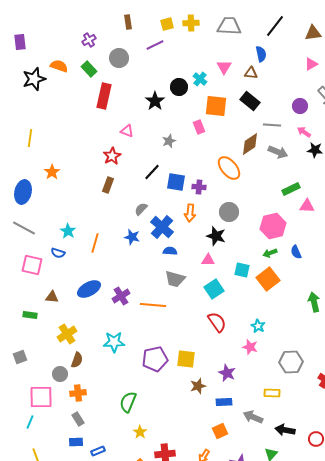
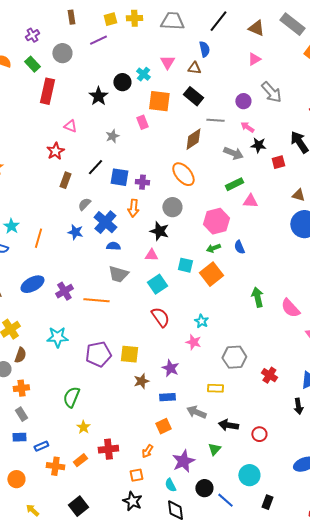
brown triangle: (313, 33) -> (256, 28), turned 30
gray arrow: (278, 152) -> (233, 153), moved
orange ellipse: (229, 168) -> (183, 174), moved
brown rectangle: (108, 185) -> (65, 180), moved

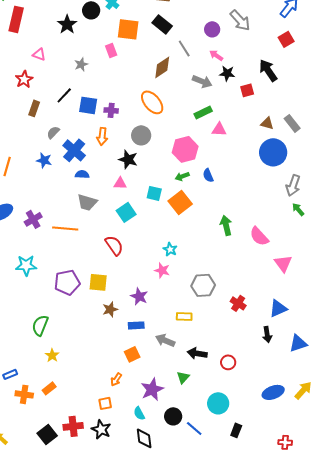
gray line: (215, 120) -> (184, 48), turned 54
red semicircle: (160, 317) -> (114, 245), moved
red cross: (108, 449) -> (73, 426), moved

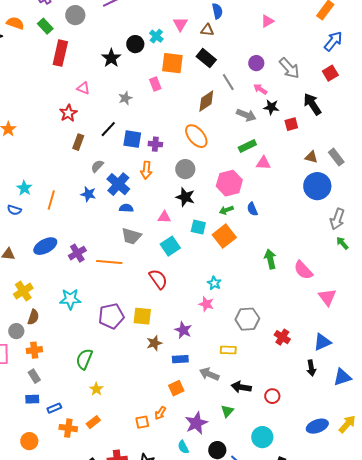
gray arrow: (240, 20) -> (289, 68), moved
black star: (128, 159) -> (185, 197), moved
orange square: (105, 403) -> (142, 422), moved

